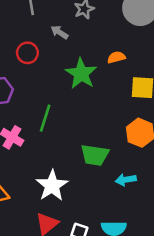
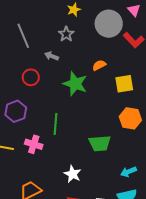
cyan arrow: (126, 180) -> (129, 172), moved
white star: (52, 186) -> (73, 174), size x0.7

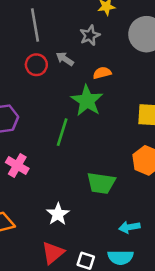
orange semicircle: (99, 65) -> (102, 73), moved
red circle: (31, 77) -> (36, 65), moved
green line: (56, 124) -> (62, 132), moved

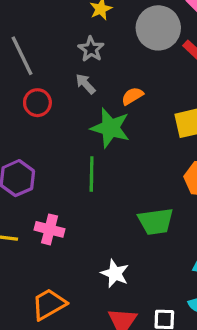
gray arrow: (65, 59) -> (85, 84), moved, turned 30
orange semicircle: (102, 73) -> (132, 96), moved

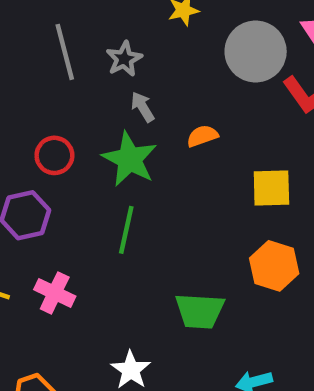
gray star: (91, 49) -> (124, 59), moved
red circle: (37, 103) -> (54, 155), moved
green star: (110, 128) -> (130, 159), moved

